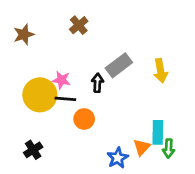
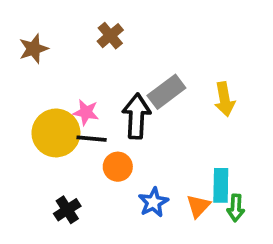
black arrow: (98, 83) -> (136, 116), size x1.6
black cross: (33, 150) -> (67, 210), moved
blue star: (118, 158) -> (153, 202), moved

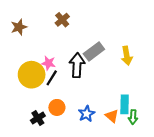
black line: (92, 139) -> (52, 78), turned -63
orange circle: (118, 167) -> (57, 107), moved
orange triangle: (198, 206) -> (112, 116), turned -32

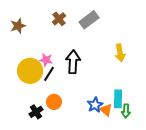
gray rectangle: (94, 51) -> (89, 20), moved
blue star: (87, 114) -> (95, 105), moved

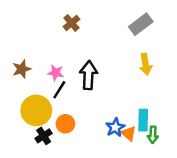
gray rectangle: (89, 20) -> (141, 24), moved
brown star: (18, 26) -> (22, 69), moved
yellow circle: (30, 71) -> (36, 110), moved

